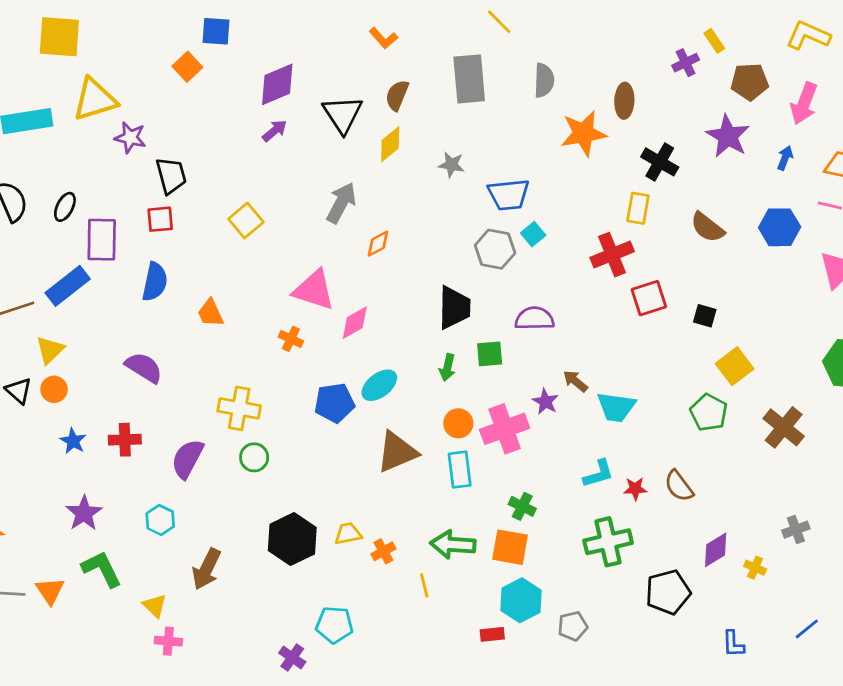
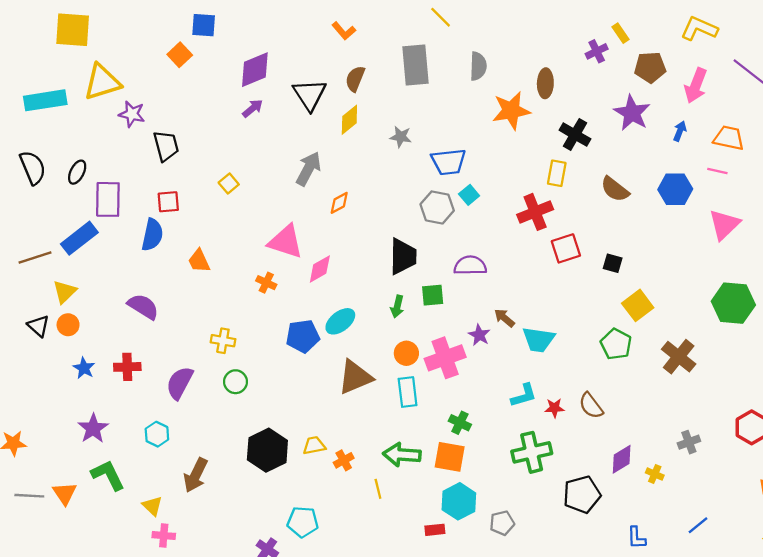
red square: (160, 219) -> (168, 202), moved
yellow square: (246, 221) -> (229, 184), size x0.7
yellow cross: (239, 408) -> (223, 341), size x0.7

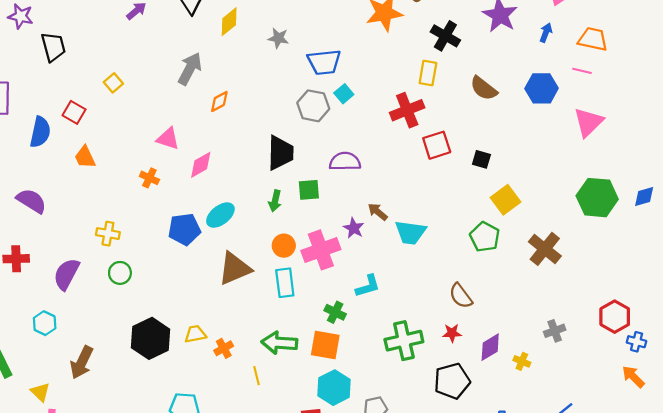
red square: (168, 202) -> (74, 112), moved, turned 35
pink triangle: (286, 242) -> (168, 139), size x0.7
cyan L-shape: (524, 395) -> (368, 286), moved
red star: (554, 408) -> (452, 333), moved

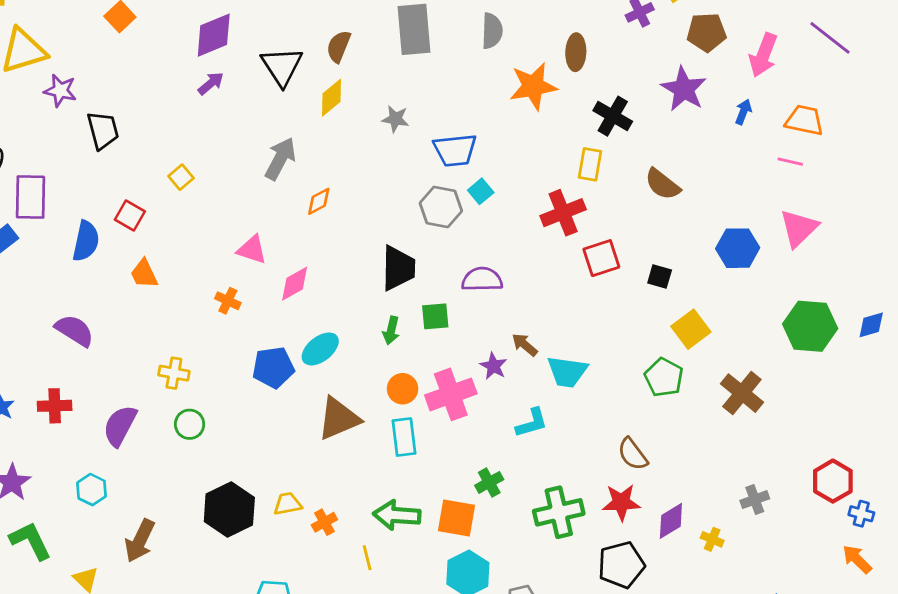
blue hexagon: (542, 88) -> (738, 248), moved
cyan L-shape: (368, 286) -> (532, 423), moved
green cross: (335, 312) -> (489, 482), moved, turned 35
red star: (452, 333) -> (621, 502), size x1.5

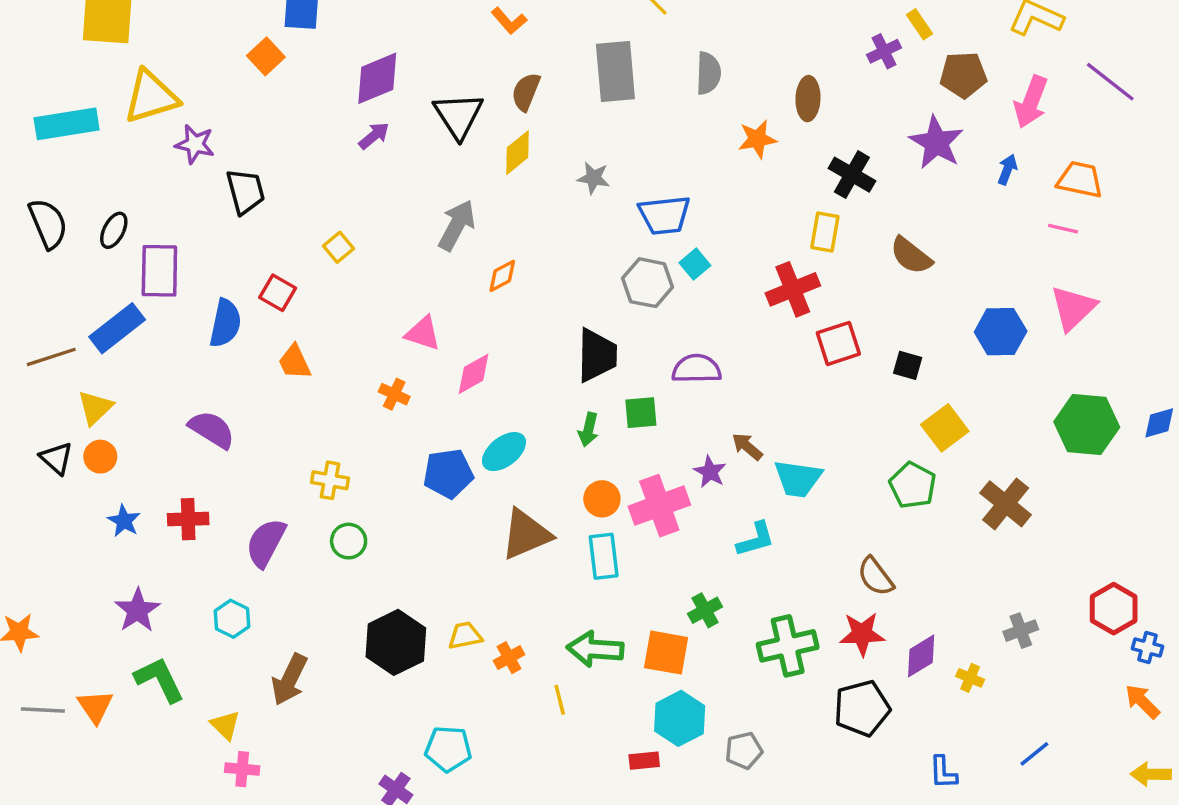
orange star: (533, 86) -> (757, 139), size x0.7

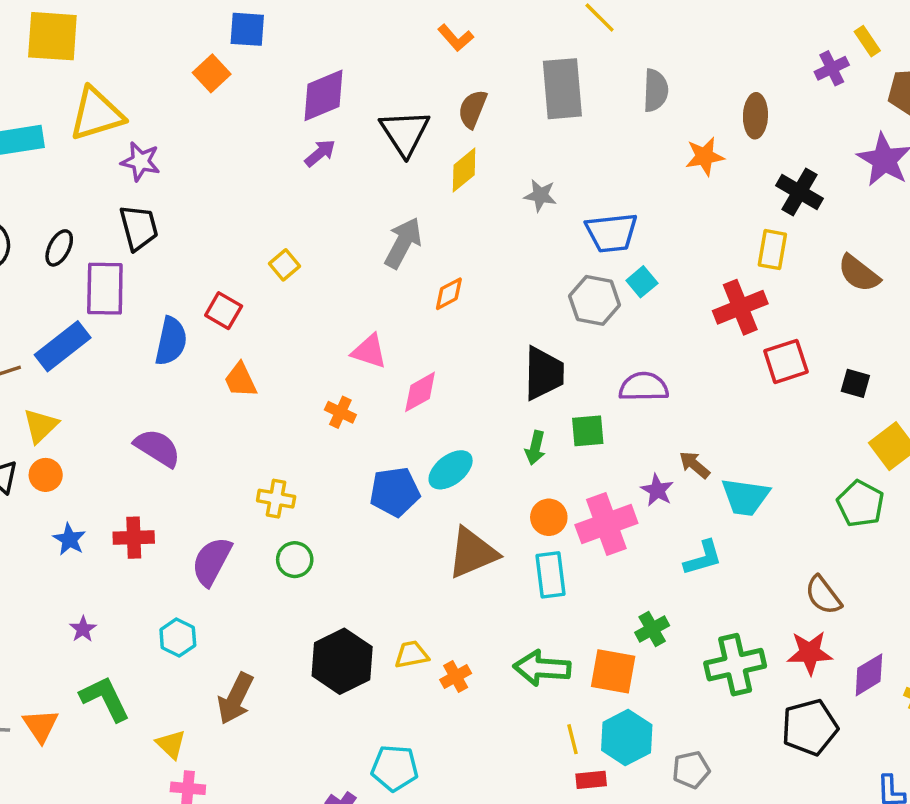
black trapezoid: (246, 191) -> (139, 228), moved
purple star: (137, 610) -> (83, 629), size x0.6
yellow line: (560, 700) -> (573, 739), moved

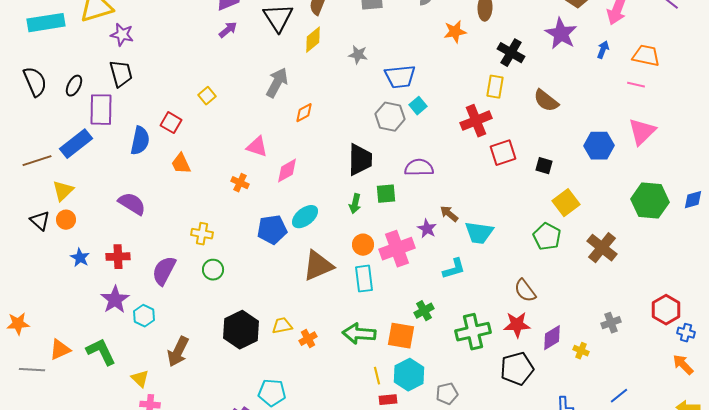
purple star: (83, 629) -> (115, 300), moved, size x1.8
orange triangle: (41, 726) -> (60, 350), moved, turned 40

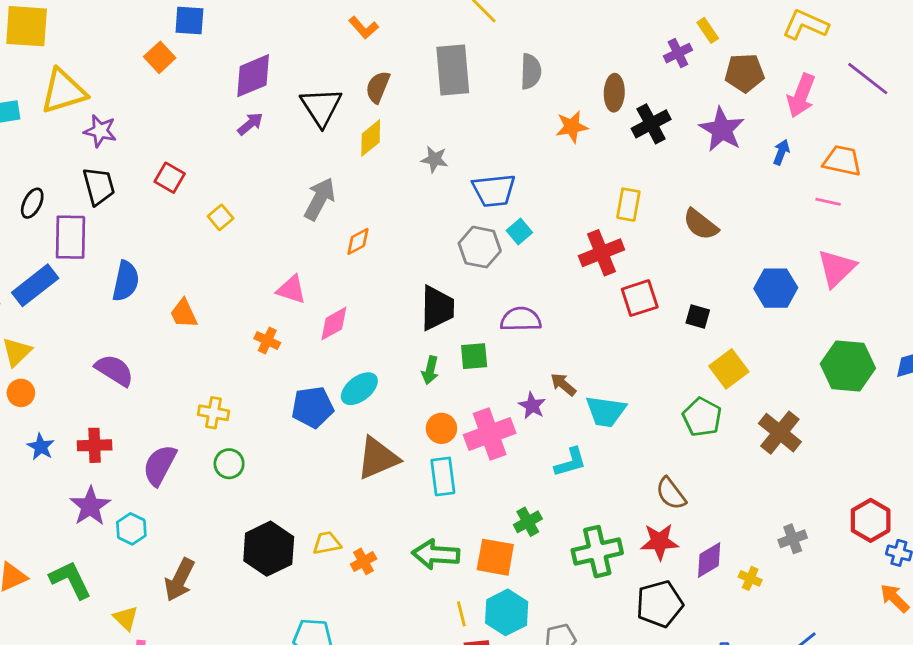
black cross: (511, 53) -> (651, 124), moved, turned 32
red square: (171, 123) -> (170, 178), moved

